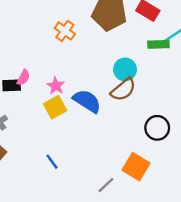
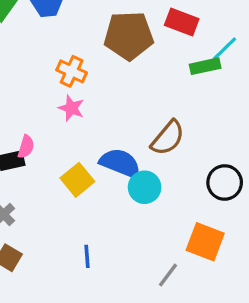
cyan circle: (125, 69) -> (145, 187), moved
pink star: (56, 86) -> (71, 108), moved
blue line: (52, 162) -> (87, 256), turned 42

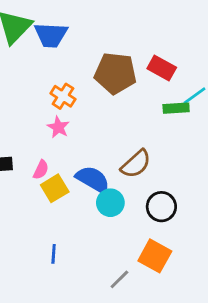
pink semicircle: (26, 147) -> (41, 170), moved
black circle: (225, 182) -> (161, 207), moved

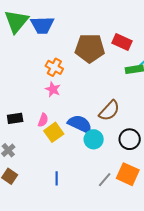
gray line: (119, 279) -> (105, 180), moved

